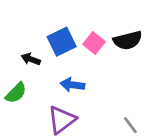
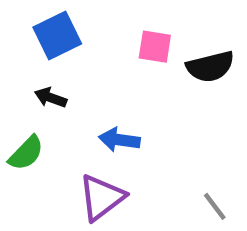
blue square: (62, 42) -> (57, 36), moved
pink square: (94, 43) -> (155, 47), moved, turned -30

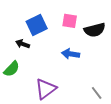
blue square: (57, 36) -> (37, 25), moved
blue arrow: (119, 140) -> (71, 54), moved

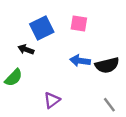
black semicircle: (95, 30) -> (107, 65), moved
purple triangle: (46, 89) -> (52, 100), size x0.7

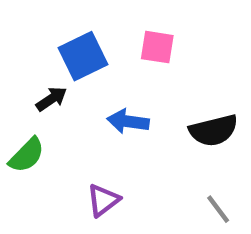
black arrow: (26, 49) -> (51, 99), turned 126
blue arrow: (80, 61) -> (128, 121), moved

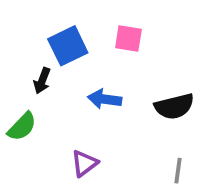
black arrow: (51, 99) -> (42, 81), turned 145
gray line: (218, 209) -> (178, 171), turned 45

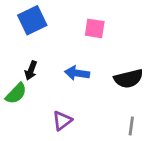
blue square: (68, 46) -> (32, 20), moved
black arrow: (42, 81) -> (31, 70), moved

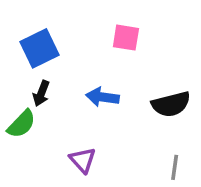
blue square: (32, 20) -> (39, 48), moved
purple triangle: (62, 121) -> (83, 160), turned -35

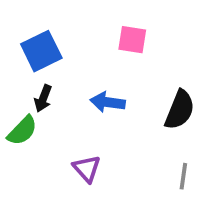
black semicircle: (171, 104) -> (180, 110), turned -54

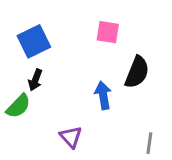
blue arrow: (108, 102) -> (103, 95), moved, turned 72
black semicircle: (180, 110) -> (137, 72), moved

